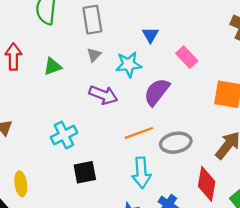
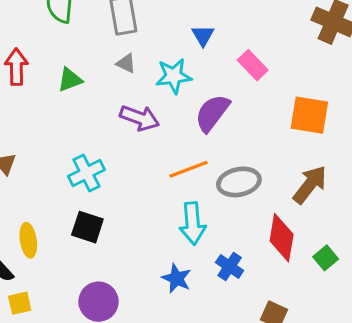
gray triangle: (94, 55) -> (126, 63), turned -49
black square: (85, 172) -> (87, 227), moved, turned 30

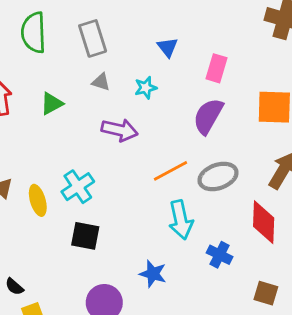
pink rectangle: (253, 65) -> (217, 68), turned 68
cyan star: (174, 76) -> (146, 88), size x0.7
purple semicircle: (212, 113) -> (208, 116), moved
yellow ellipse: (28, 240) -> (38, 200), moved
blue star: (177, 278) -> (153, 274), moved

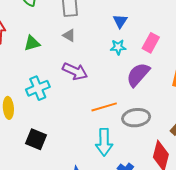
cyan star: (146, 88) -> (118, 47), moved
cyan cross: (78, 187) -> (38, 88), moved

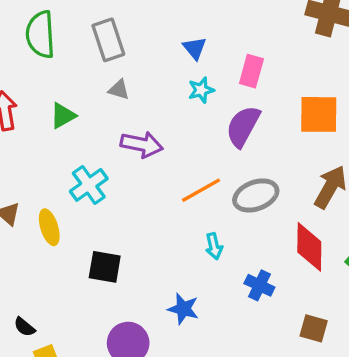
cyan arrow: (104, 142) -> (214, 246), size x0.6

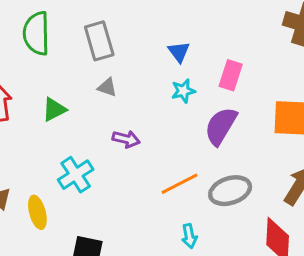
purple arrow: (142, 144) -> (126, 139), size x0.7

